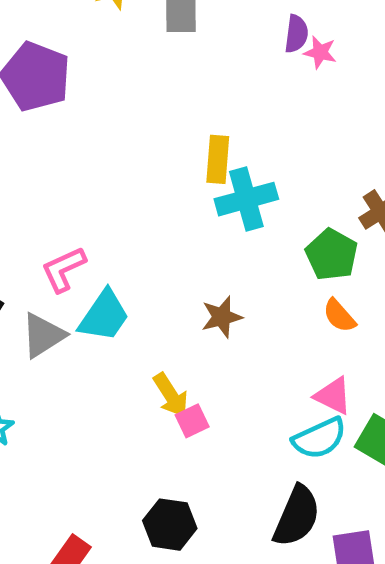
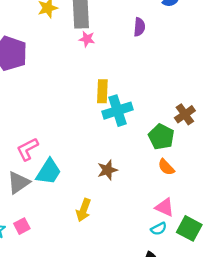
pink star: (320, 52) -> (87, 39), moved
yellow arrow: (171, 395) -> (83, 210), turned 55
pink square: (192, 421) -> (22, 226), moved
cyan semicircle: (319, 438) -> (159, 229), size x0.6

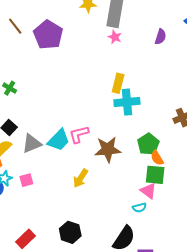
green pentagon: (161, 137) -> (148, 144), moved
pink L-shape: (27, 149) -> (79, 134), moved
brown star: (107, 170) -> (108, 149), size x1.5
green square: (189, 228) -> (155, 175), moved, turned -35

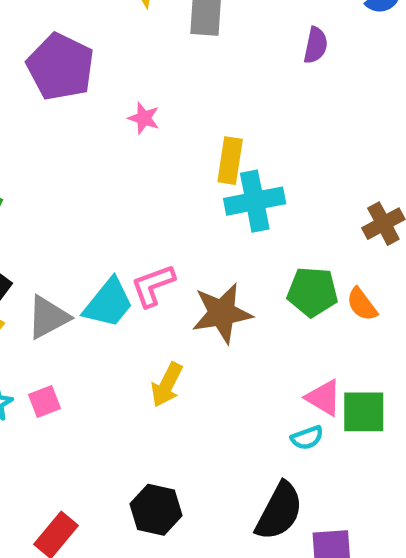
pink star: (115, 37) -> (144, 118), moved
green pentagon: (148, 144) -> (313, 292), turned -30
orange semicircle: (157, 158) -> (362, 304), moved
green square: (155, 175) -> (364, 412), moved

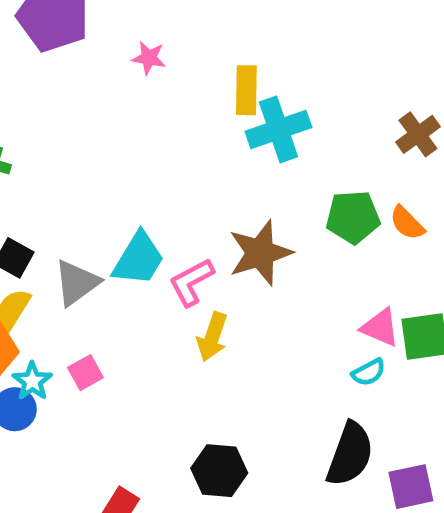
pink L-shape: (153, 286) -> (191, 282), moved

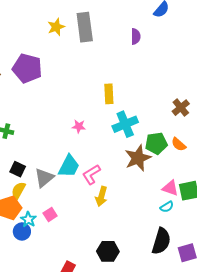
pink star: (149, 58) -> (79, 126), moved
cyan cross: (278, 129) -> (125, 124), moved
brown star: (260, 253) -> (138, 158), moved

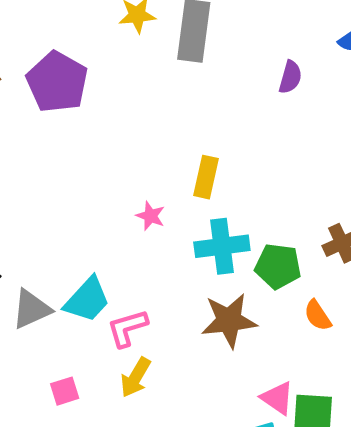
pink star: (79, 126) -> (151, 216), moved
green pentagon: (156, 143) -> (278, 266), moved
pink square: (50, 215) -> (65, 391), moved

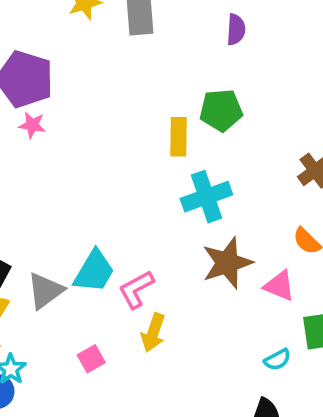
pink star: (151, 216) -> (32, 125), moved
green pentagon: (278, 266) -> (221, 110), moved
pink triangle: (277, 398) -> (279, 286), moved

